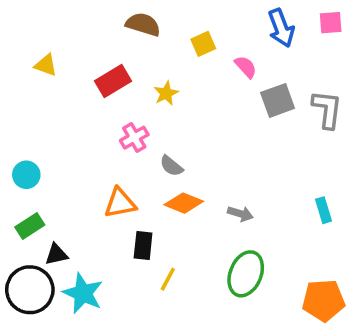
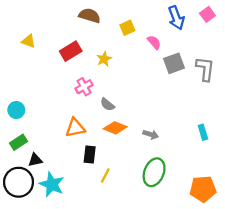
pink square: (331, 23) -> (207, 14), turned -32

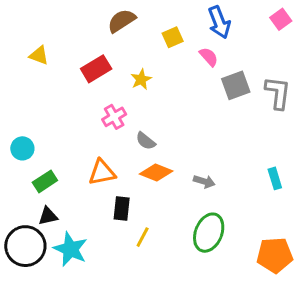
brown semicircle: (90, 16) -> (122, 21), turned -50
blue arrow: (176, 18) -> (219, 22), moved
green rectangle: (19, 142) -> (45, 181), moved

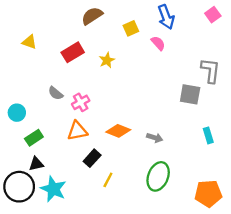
gray square: (236, 85) -> (190, 94), moved, turned 30
pink cross: (114, 117) -> (81, 102), moved
gray semicircle: (146, 141) -> (56, 93), moved
black rectangle: (122, 209) -> (92, 158), turned 36

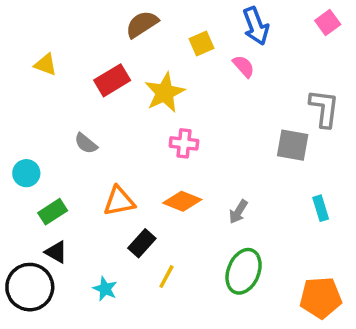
yellow star: (107, 60) -> (165, 93), size x1.6
pink cross: (81, 102) -> (184, 143), moved, turned 36
gray arrow: (155, 138) -> (238, 212), turned 105
black triangle: (36, 164) -> (56, 252), turned 42
cyan star: (53, 189) -> (105, 289), moved, size x0.6

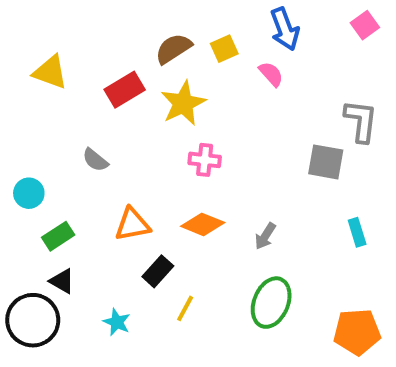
brown semicircle: (142, 24) -> (173, 49), moved
yellow triangle: (46, 65) -> (50, 72), size x1.4

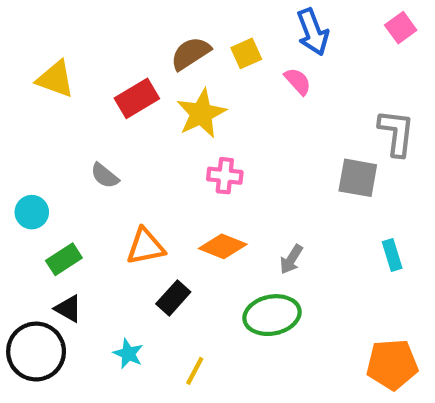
green ellipse: (271, 303) -> (272, 315), moved, turned 57
yellow line: (185, 308) -> (195, 371), moved

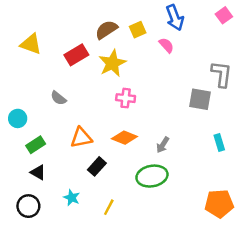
black circle: (36, 352) -> (28, 206), moved, size x0.7

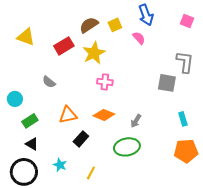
pink square: (224, 15) -> (187, 21), moved, turned -32
orange pentagon: (219, 204) -> (186, 151), moved
black circle: (28, 206) -> (24, 172), size x1.4

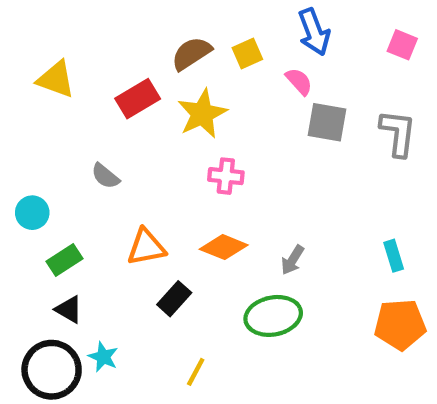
gray square: (167, 83) -> (327, 122), moved
cyan star: (60, 165) -> (103, 357), moved

